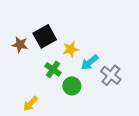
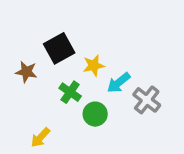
brown star: (20, 45) -> (26, 72), moved

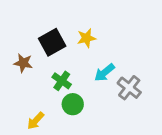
yellow star: (94, 66) -> (87, 38), moved
green circle: (95, 114) -> (73, 104), moved

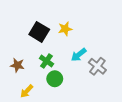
black square: (52, 42) -> (39, 32), turned -30
brown star: (23, 63) -> (17, 65), moved

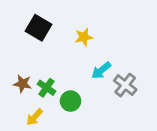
black square: (39, 32) -> (39, 28), moved
green cross: (46, 61) -> (47, 88), moved

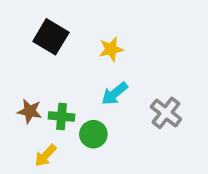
cyan arrow: (101, 70) -> (115, 93), moved
green cross: (47, 88) -> (62, 117), turned -30

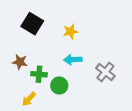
cyan arrow: (115, 93) -> (73, 60), turned 36
brown star: (30, 111) -> (20, 62), moved

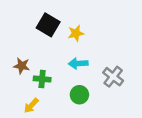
black square: (32, 24) -> (48, 25), moved
green circle: (59, 86) -> (79, 95), moved

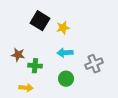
gray cross: (113, 77) -> (94, 64), turned 30
yellow arrow: (31, 106) -> (26, 88), turned -128

